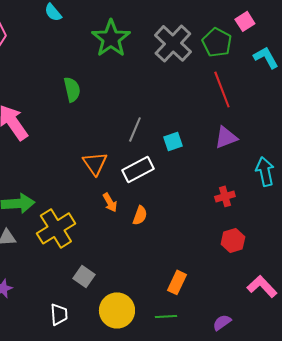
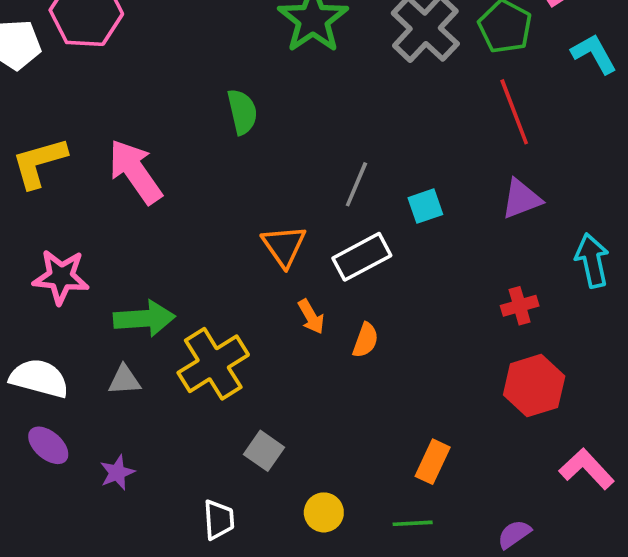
red hexagon: (233, 240) -> (534, 386), size x1.4
yellow circle: (117, 310) -> (324, 512), size x0.6

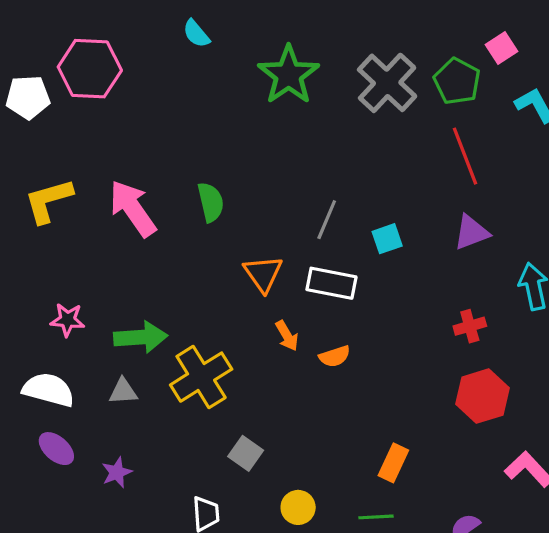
green semicircle: (242, 112) -> (211, 202), moved
white rectangle: (362, 257) -> (331, 283), turned 39
pink star: (61, 277) -> (68, 320), moved, size x0.7
orange semicircle: (366, 340) -> (335, 356), turned 52

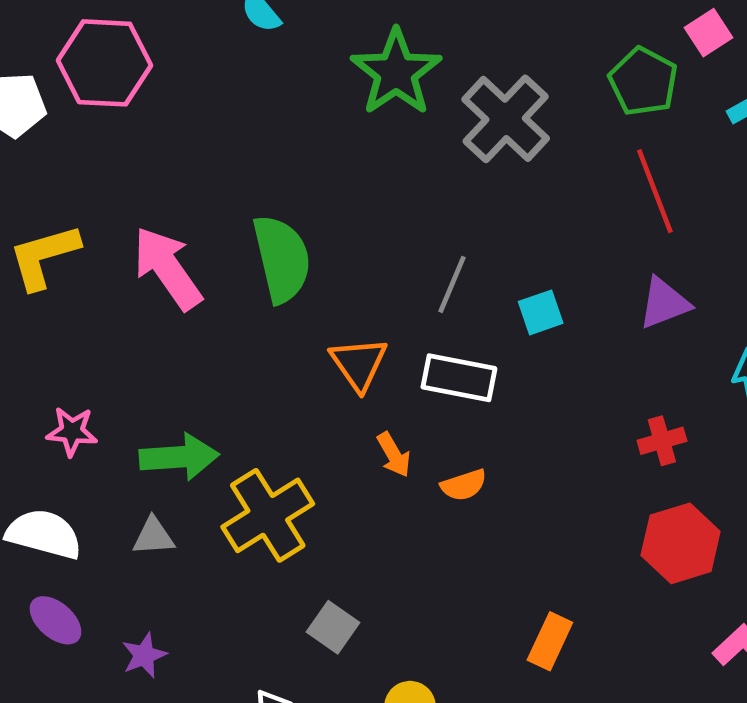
gray cross: (387, 83) -> (506, 119), moved
green semicircle: (211, 202) -> (282, 259), size x1.5

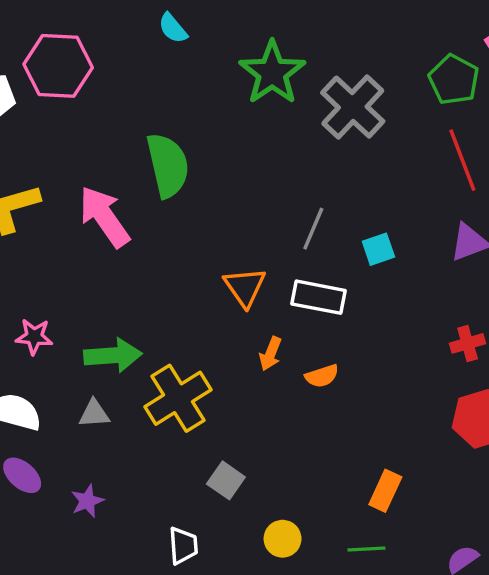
green semicircle: (282, 259) -> (168, 165), moved
orange arrow: (394, 455) -> (271, 354), turned 52

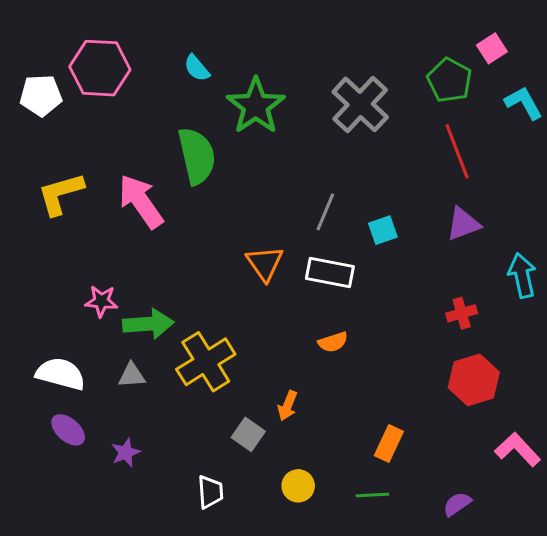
cyan semicircle: (173, 28) -> (197, 68), moved
green star: (272, 73) -> (256, 106), moved
pink star: (34, 337) -> (101, 301), moved
orange arrow: (271, 354) -> (288, 406), moved

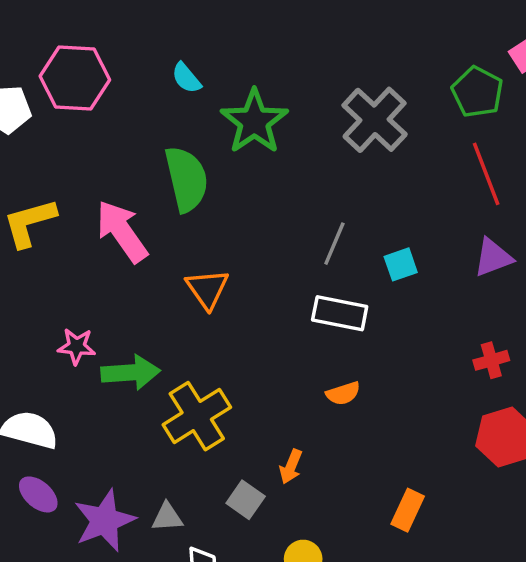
orange triangle: (265, 263) -> (207, 289), moved
gray triangle: (132, 375) -> (167, 517), moved
purple star: (126, 453) -> (104, 521), size x1.8

